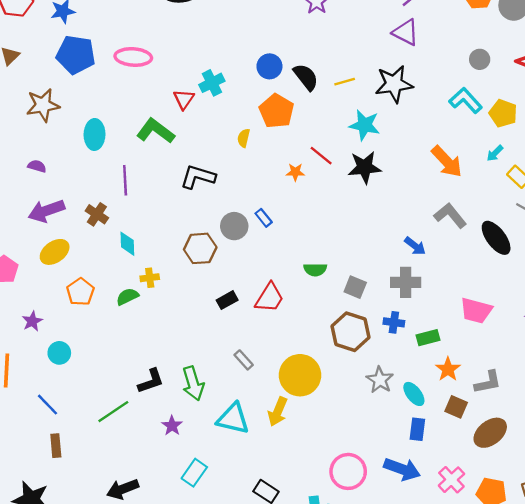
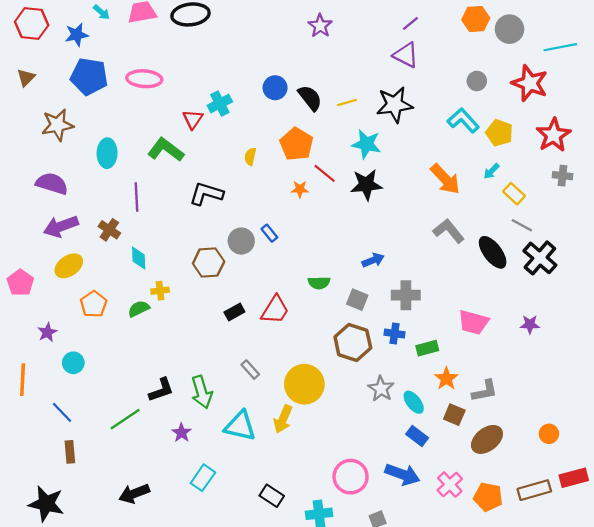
orange pentagon: (277, 111) -> (296, 144), moved
purple semicircle: (37, 166) -> (52, 184), size x1.8
blue arrow: (415, 246) -> (373, 260), moved, turned -60
blue rectangle: (417, 429) -> (417, 436), turned -60

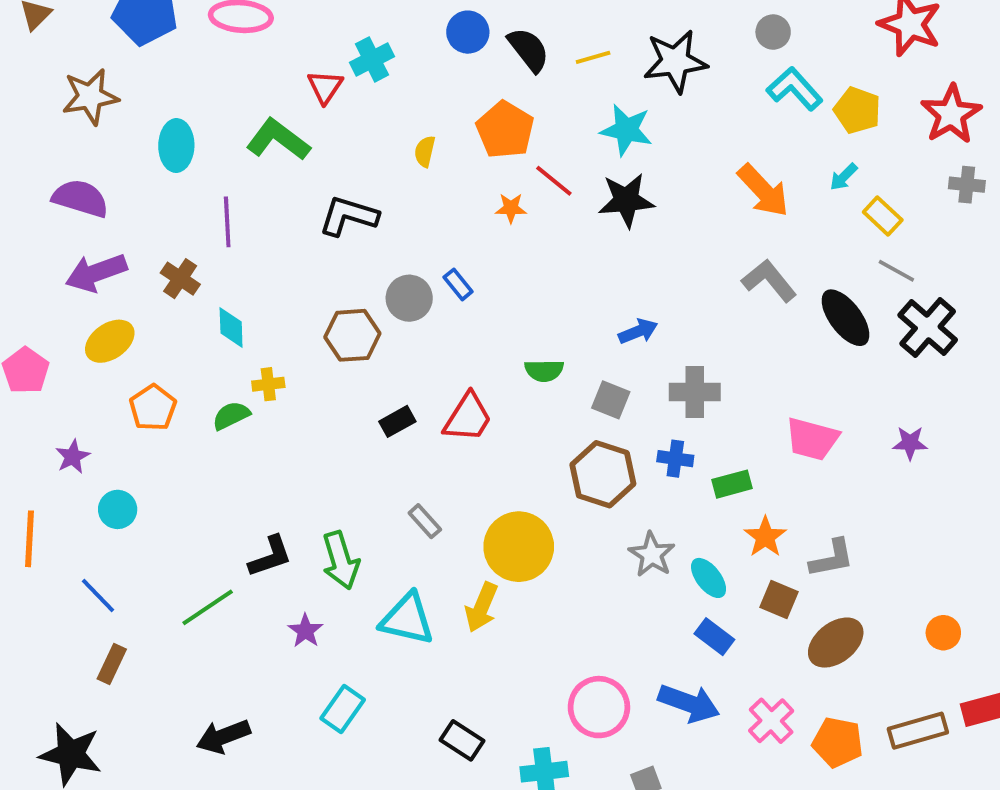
gray circle: (477, 81) -> (773, 32), moved
brown rectangle: (70, 452) -> (112, 664), turned 30

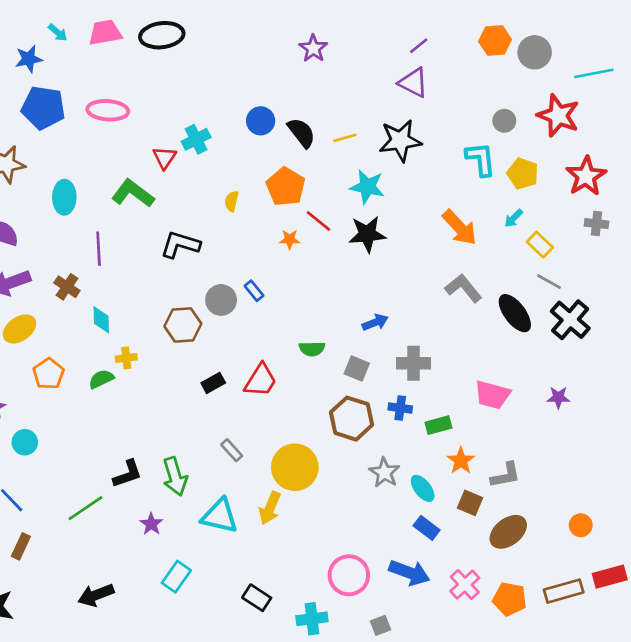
gray circle: (773, 32) -> (504, 121), moved
cyan L-shape: (795, 89) -> (481, 159), turned 36

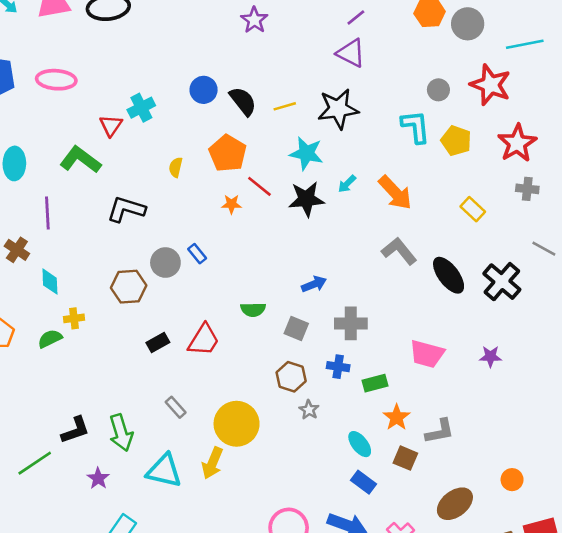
cyan arrow: (514, 218) -> (347, 184), moved
gray line: (549, 282) -> (544, 249), moved
brown hexagon: (351, 419) -> (291, 377), size x0.7
gray star: (384, 473) -> (309, 410), moved, size x0.7
brown ellipse: (508, 532) -> (455, 504), moved

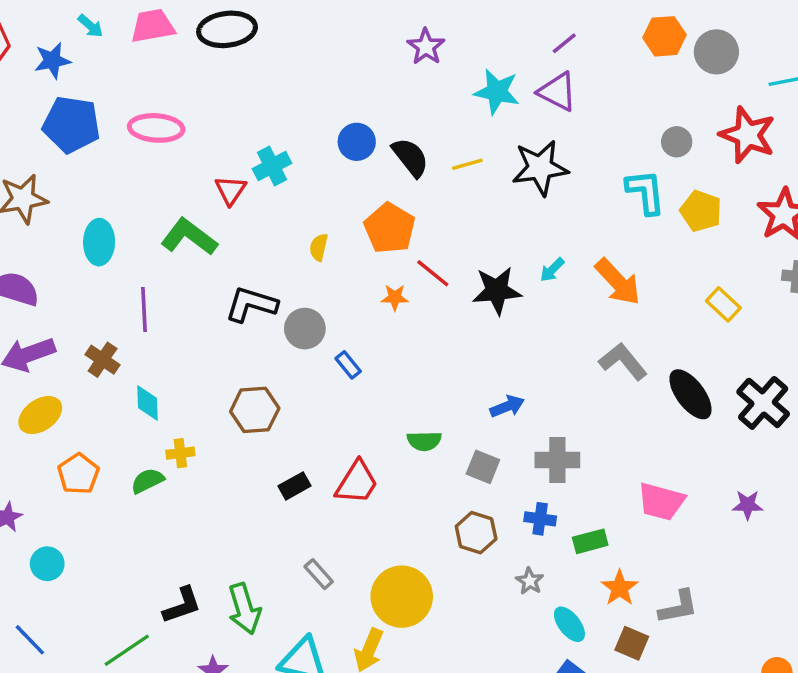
cyan star: (306, 153) -> (497, 92), moved
gray circle: (165, 263) -> (305, 329), moved
gray star: (309, 410) -> (530, 581), moved

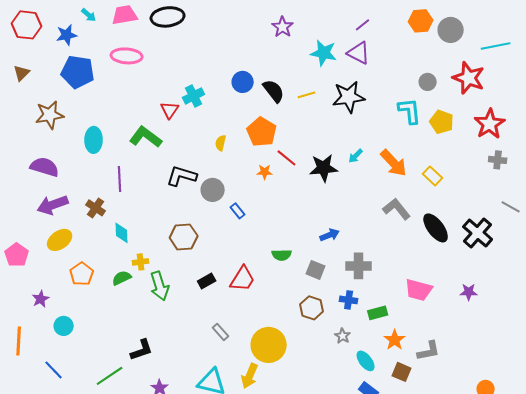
pink ellipse: (156, 128) -> (127, 56), moved
yellow rectangle: (723, 304) -> (433, 176), moved
green arrow: (244, 609) -> (160, 286), moved

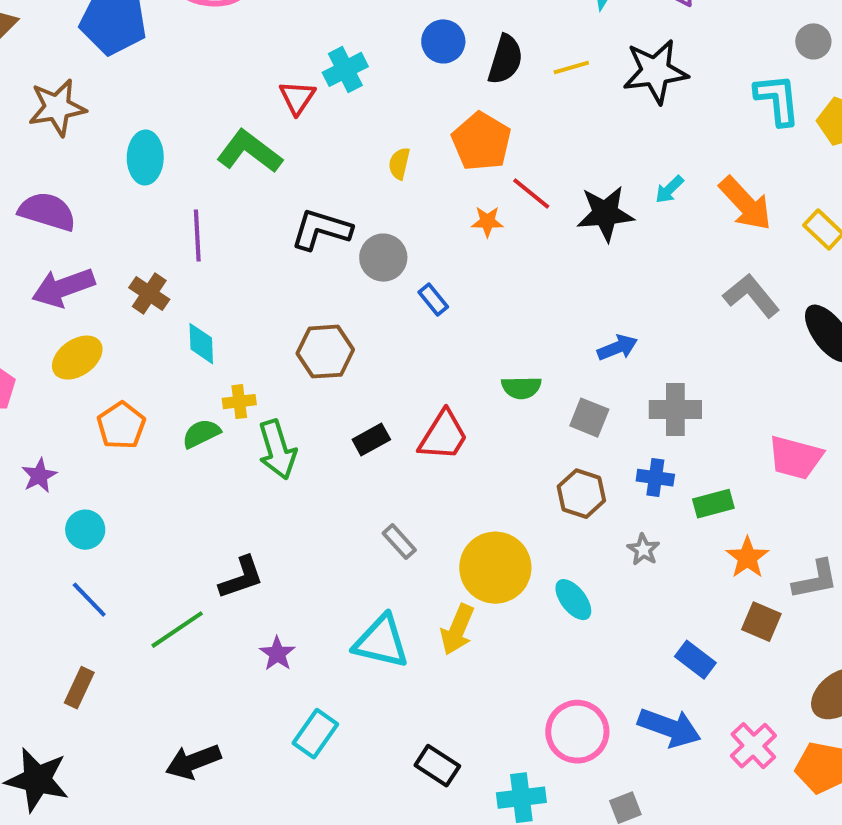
black semicircle: (274, 91) -> (505, 59), turned 55
cyan ellipse: (366, 361) -> (573, 600), moved
blue line: (54, 370) -> (89, 600), moved

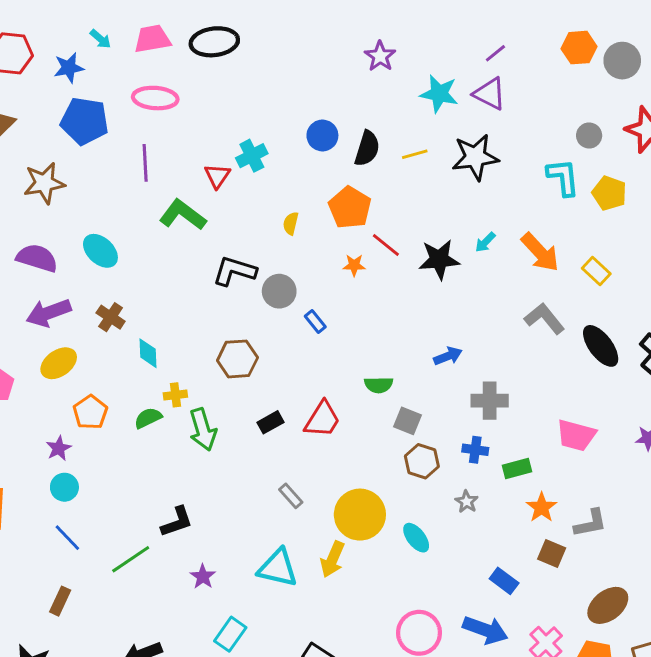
cyan ellipse: (145, 157) -> (100, 251), moved, turned -48
purple line: (197, 236) -> (145, 163), moved
gray square: (589, 418) -> (407, 421), moved
purple star: (39, 476) -> (59, 448), moved

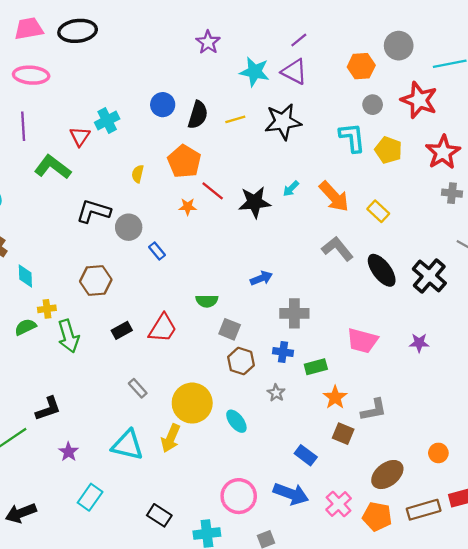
orange hexagon: (579, 48) -> (361, 66), moved

